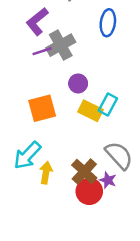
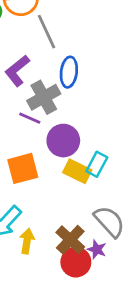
blue ellipse: (108, 23) -> (69, 72), moved
purple line: (42, 51) -> (30, 118), moved, turned 42
purple circle: (78, 83) -> (63, 141), size x1.5

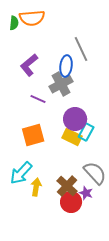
gray line: (47, 32) -> (81, 49), moved
gray cross: (44, 97) -> (61, 84), moved
purple circle: (63, 141) -> (75, 119), moved

